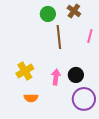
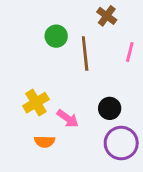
green circle: (48, 14) -> (56, 36), moved
pink arrow: (56, 77) -> (68, 118), moved, turned 119

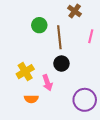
black circle: (110, 108) -> (61, 64), moved
pink arrow: (68, 118) -> (47, 83), turned 35

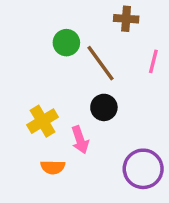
brown cross: (75, 11) -> (126, 19), turned -32
brown line: (59, 37) -> (100, 63), turned -30

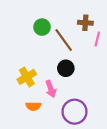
brown cross: (126, 19) -> (85, 23), moved
purple circle: (143, 169) -> (75, 112), moved

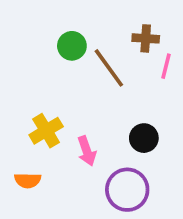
black circle: (66, 68) -> (144, 138), moved
orange semicircle: (33, 106) -> (28, 180), moved

